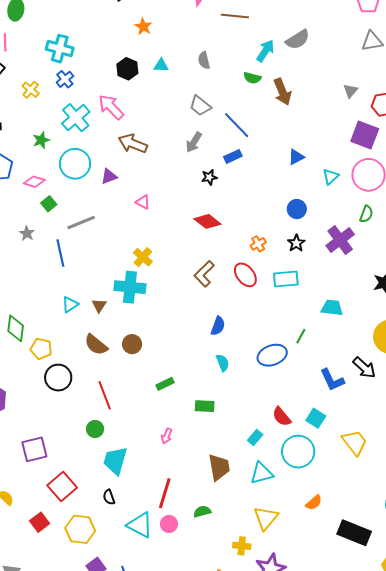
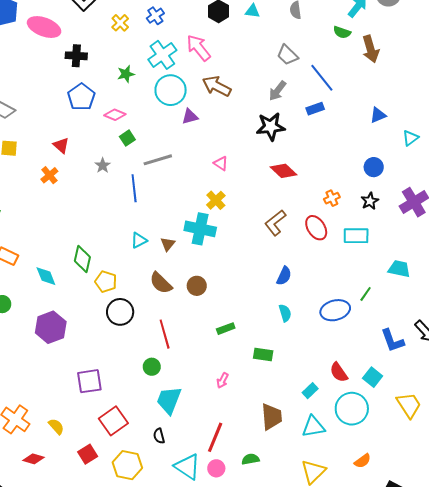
cyan circle: (75, 164) -> (171, 90), moved
black star: (209, 177) -> (271, 127), moved, size x1.8
pink triangle: (143, 202) -> (221, 163), moved

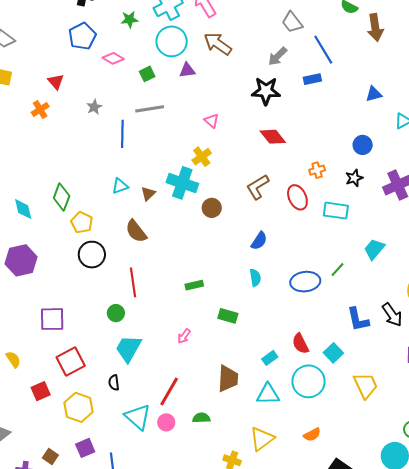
green square: (127, 138) -> (147, 74), moved
cyan trapezoid: (399, 269) -> (374, 249), turned -70
brown circle: (197, 286) -> (212, 208), moved

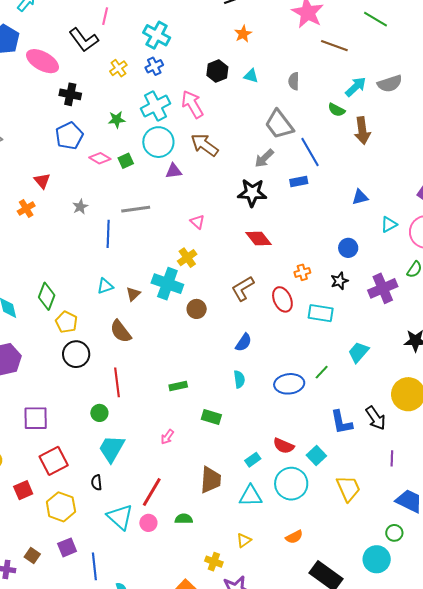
gray trapezoid: (292, 22) -> (279, 124), size x1.4
green square: (147, 74) -> (126, 161), moved
red semicircle: (300, 344) -> (284, 446), turned -40
yellow triangle: (262, 439) -> (244, 540), size x0.6

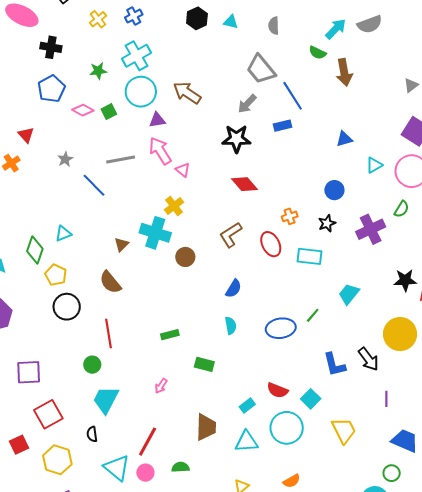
pink arrow: (192, 104) -> (160, 151), moved
blue line: (108, 234) -> (94, 185), turned -44
cyan triangle: (105, 286) -> (63, 234), moved

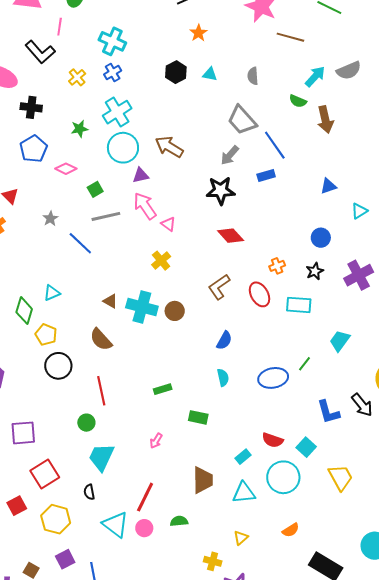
green square: (109, 112) -> (95, 189), moved
cyan cross: (155, 233) -> (142, 307), moved
brown triangle: (121, 244) -> (110, 301), turned -42

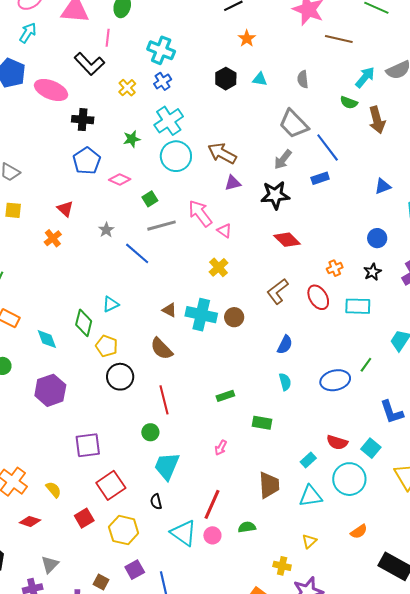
purple triangle: (141, 175) -> (233, 183), moved

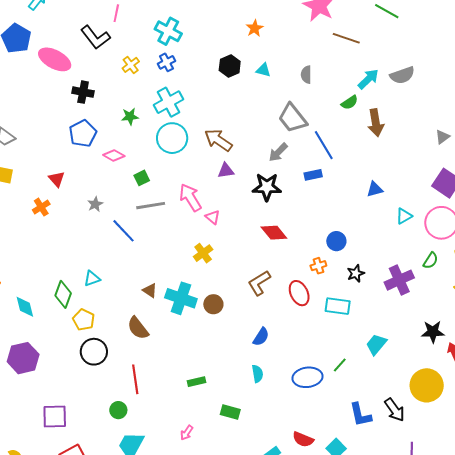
green semicircle: (349, 103) -> (350, 103), turned -60
blue circle: (377, 238) -> (336, 241), moved

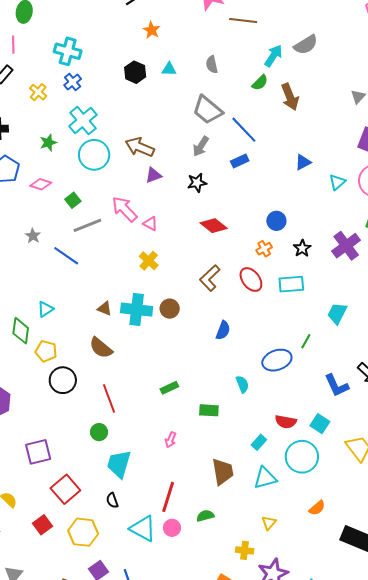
black star: (267, 187) -> (197, 183), size x0.7
cyan semicircle: (257, 374) -> (242, 384), moved

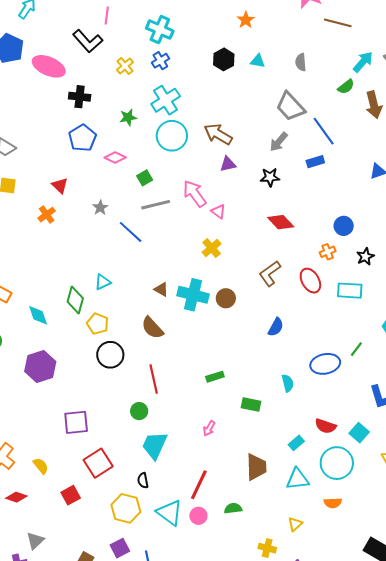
orange semicircle: (317, 508) -> (333, 503), moved, turned 30
yellow hexagon: (83, 532) -> (126, 508), moved

